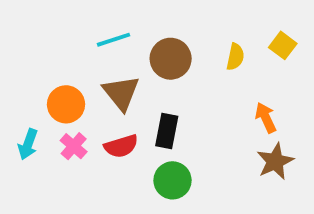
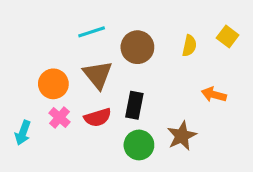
orange arrow: (266, 118) -> (214, 95), turned -50
cyan arrow: (28, 144) -> (23, 133), moved
brown star: (275, 161) -> (182, 136), moved

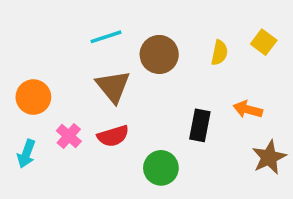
orange circle: (53, 84) -> (33, 97), moved
black rectangle: (134, 105) -> (200, 125), moved
brown star: (182, 136) -> (269, 157), moved

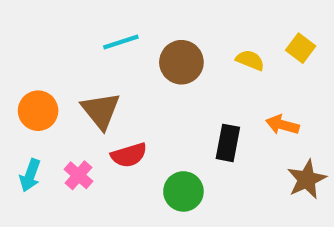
yellow semicircle: (219, 53) -> (250, 60), turned -80
brown triangle: (113, 86) -> (101, 111), moved
pink cross: (69, 136) -> (78, 175), moved

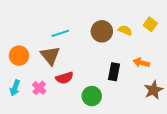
cyan line: (121, 42) -> (60, 33), moved
brown circle: (181, 62) -> (102, 31), moved

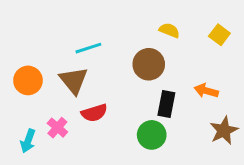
yellow semicircle: (125, 30) -> (169, 30), moved
brown circle: (102, 31) -> (149, 64), moved
cyan arrow: (15, 88) -> (28, 141), moved
green circle: (92, 96) -> (152, 135), moved

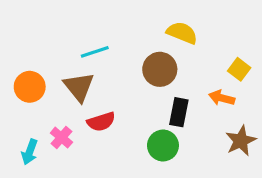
yellow semicircle: (169, 30) -> (182, 33), size x1.4
yellow square: (219, 35) -> (239, 69), moved

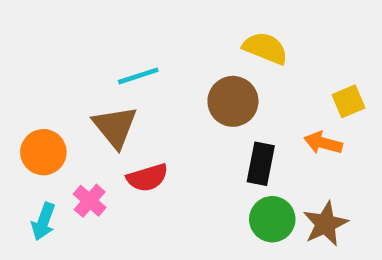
yellow square: (239, 69) -> (349, 101), turned 30
orange circle: (30, 87) -> (43, 152), moved
brown star: (241, 141) -> (325, 224), moved
green circle: (163, 146) -> (272, 219), moved

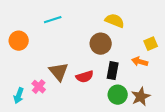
cyan line: (138, 76) -> (53, 20), moved
brown triangle: (115, 127) -> (59, 72), moved
orange circle: (43, 152) -> (19, 41), moved
red semicircle: (147, 178) -> (85, 77), moved

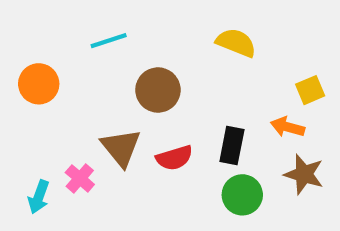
brown circle: (101, 44) -> (158, 90), moved
brown star: (141, 97) -> (304, 174), moved, turned -30

